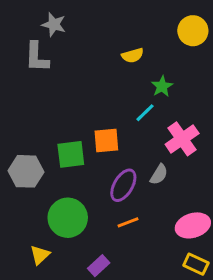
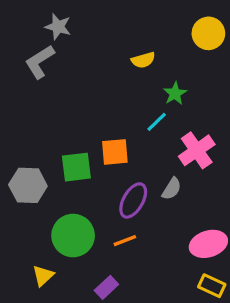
gray L-shape: (37, 57) -> (40, 62), turned 56
orange line: (128, 222) -> (125, 241), moved

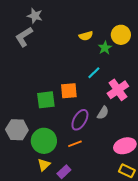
yellow circle: (208, 33) -> (121, 35), moved
green star: (175, 94) -> (105, 48), moved
gray hexagon: (28, 185) -> (17, 130), moved
yellow triangle: (43, 276) -> (44, 165), moved

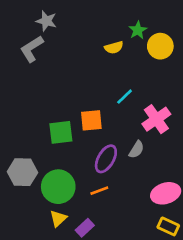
green star: (105, 48) -> (138, 30), moved

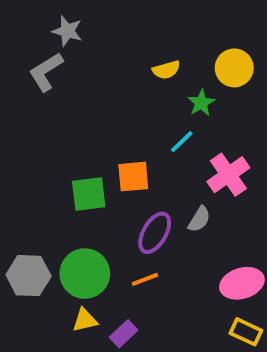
green star: (138, 30) -> (201, 103), moved
gray hexagon: (22, 172) -> (29, 276), moved
yellow triangle: (58, 218) -> (85, 320), turned 30

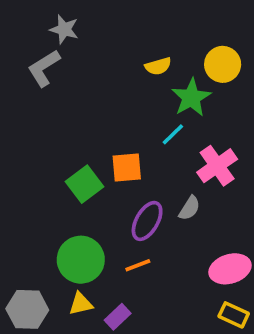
green star: (201, 103) -> (191, 98), size x1.5
green square: (89, 194) -> (84, 184), turned -30
gray hexagon: (29, 276) -> (27, 309), moved

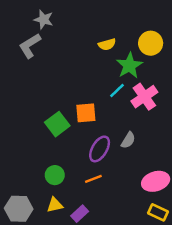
pink cross: (217, 166) -> (144, 97), moved
green circle: (81, 260) -> (55, 175), size x0.6

